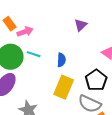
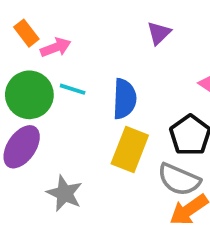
blue semicircle: (61, 60) -> (124, 99), size x1.5

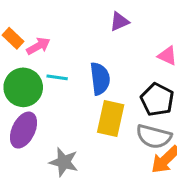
purple triangle: (159, 33) -> (119, 22), turned 30

